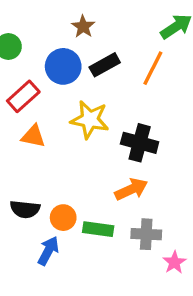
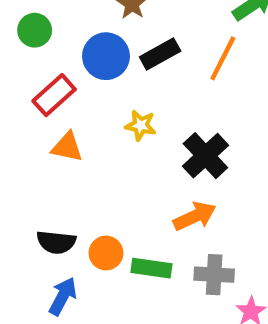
yellow star: (90, 120) -> (141, 125), size x0.6
black cross: (140, 143) -> (205, 156), turned 32
blue arrow: (48, 251) -> (63, 296), moved

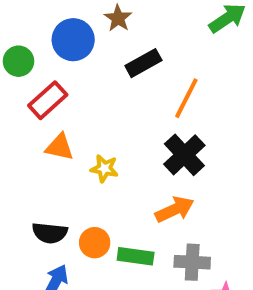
green circle: (35, 30) -> (18, 61), moved
blue circle: (106, 56) -> (73, 40), moved
orange line: (223, 58) -> (186, 98), moved
yellow star: (141, 125) -> (104, 168), moved

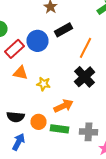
blue circle: (73, 40) -> (38, 41), moved
orange arrow: (175, 209) -> (64, 106), moved

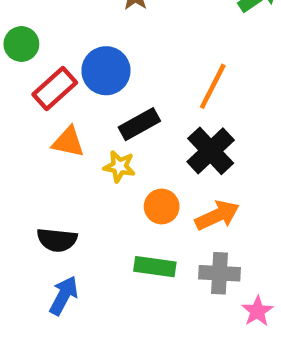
black rectangle: (64, 30) -> (139, 124), moved
orange arrow: (64, 106) -> (217, 215), moved
orange circle: (38, 122) -> (162, 206), moved

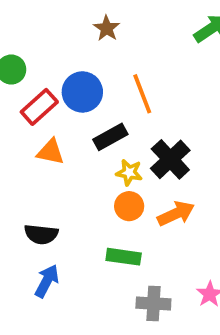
orange line: (213, 86) -> (142, 94), moved, turned -48
yellow star: (119, 166) -> (129, 172), moved
gray cross: (219, 273) -> (153, 303), moved

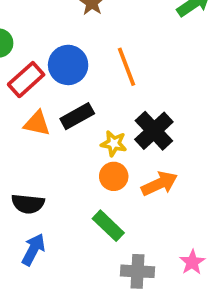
black rectangle: (110, 137) -> (77, 116), moved
green rectangle: (124, 257) -> (108, 226), turned 36

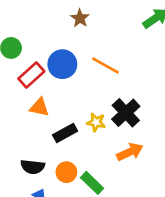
orange line: (127, 67) -> (106, 66), turned -40
black rectangle: (77, 116) -> (65, 133), moved
orange circle: (114, 176) -> (66, 172), moved

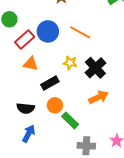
yellow star: (96, 122) -> (70, 63), moved
orange circle: (66, 172) -> (55, 105), moved

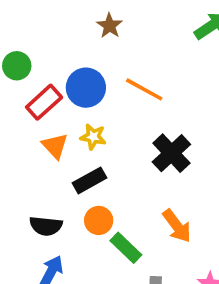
yellow star: (70, 63) -> (93, 137), moved
orange triangle: (31, 64) -> (55, 146), turned 35
orange arrow: (98, 97) -> (177, 226), moved, turned 78

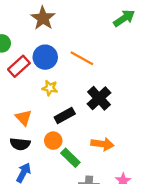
brown star: (110, 26) -> (43, 18), moved, size x1.5
orange triangle: (55, 146) -> (23, 118), moved
black rectangle: (90, 180) -> (65, 115), moved
orange arrow: (177, 226) -> (102, 144), turned -45

